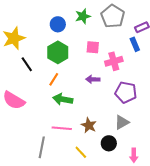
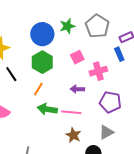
blue circle: (58, 24) -> (42, 34), size x1.5
pink square: (93, 47) -> (77, 57), turned -32
pink line: (62, 128) -> (71, 112), moved

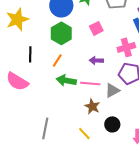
pink cross: (98, 71) -> (126, 47), moved
black line: (11, 74) -> (30, 54), moved, turned 35
gray triangle: (106, 132) -> (112, 90), moved

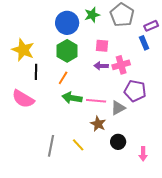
yellow star: (17, 19) -> (23, 50), moved, turned -30
pink square: (96, 28) -> (102, 46), turned 32
pink cross: (126, 47) -> (121, 65), moved
purple arrow: (96, 60) -> (101, 66), moved
yellow line: (84, 133) -> (78, 145), moved

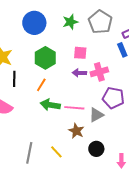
blue circle: (67, 23) -> (34, 23), moved

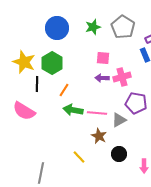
green hexagon: (45, 58) -> (52, 63), moved
gray line: (29, 153) -> (41, 173), moved

